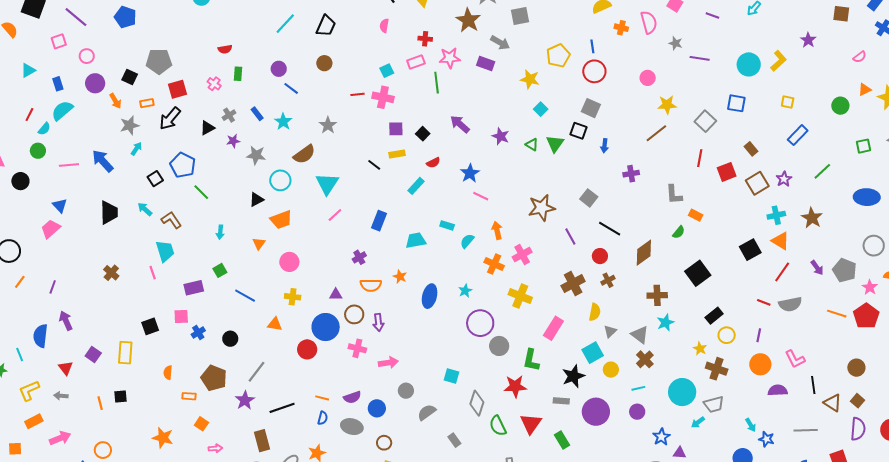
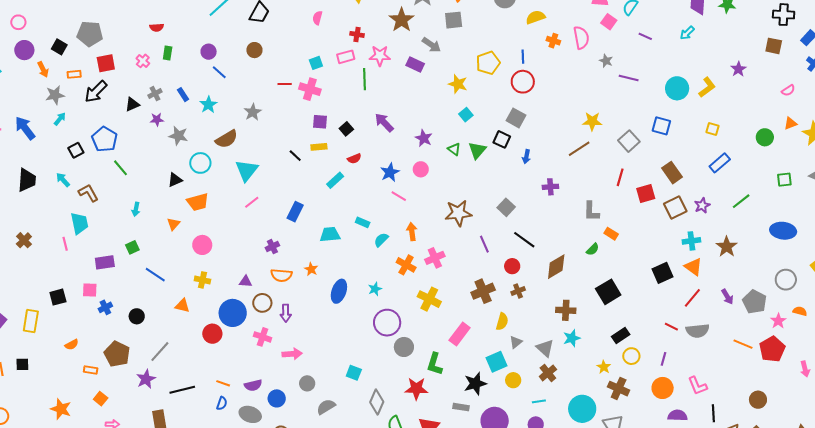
pink circle: (648, 78) -> (421, 169), moved
brown rectangle: (751, 149) -> (672, 173), size x1.5
orange semicircle: (168, 373) -> (72, 345), turned -128

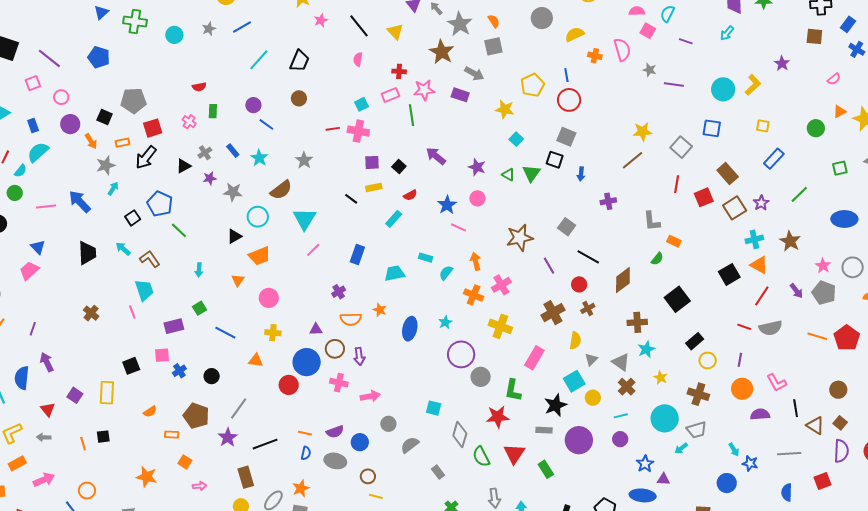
pink star: (778, 321) -> (823, 266), moved
yellow star: (604, 367) -> (661, 378), moved

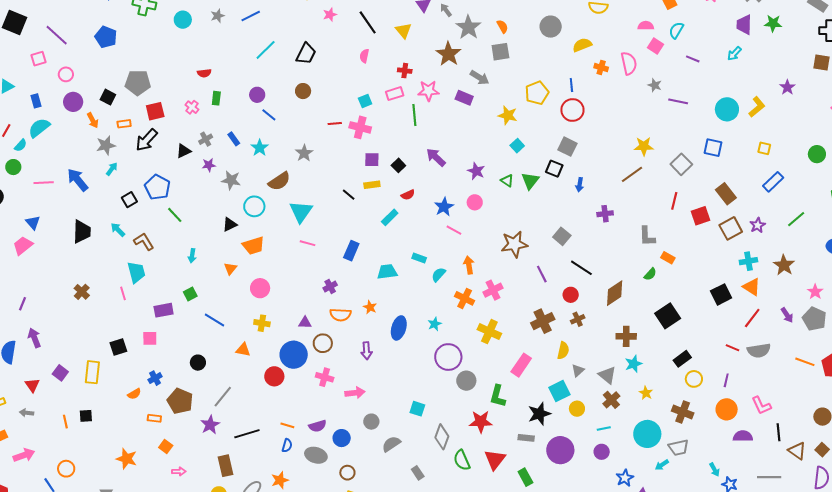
pink line: (313, 250) -> (308, 243), turned 56
purple arrow: (359, 356) -> (367, 351), moved
blue cross: (179, 371) -> (155, 378), moved

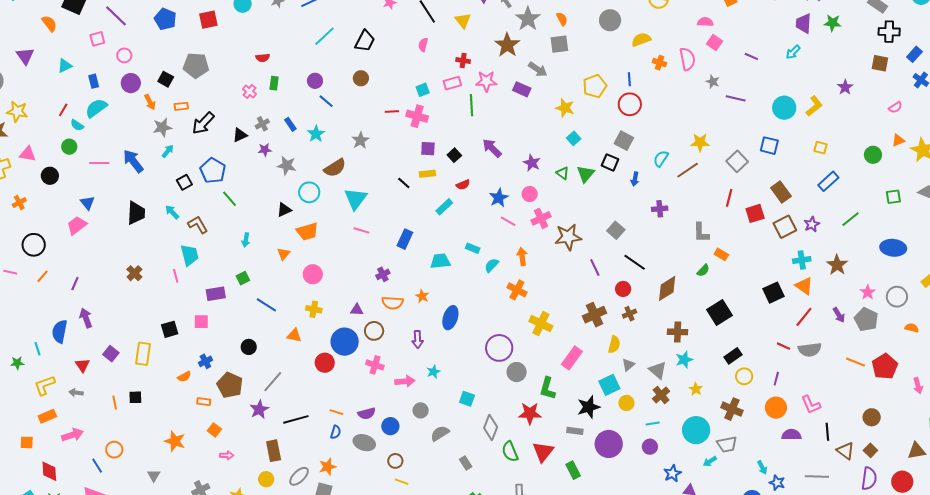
cyan semicircle: (676, 30) -> (661, 159), moved
red square: (155, 111) -> (208, 20), moved
cyan semicircle: (21, 145) -> (77, 125), turned 80
pink cross: (493, 290) -> (541, 218), moved
cyan star: (435, 324) -> (433, 372), moved

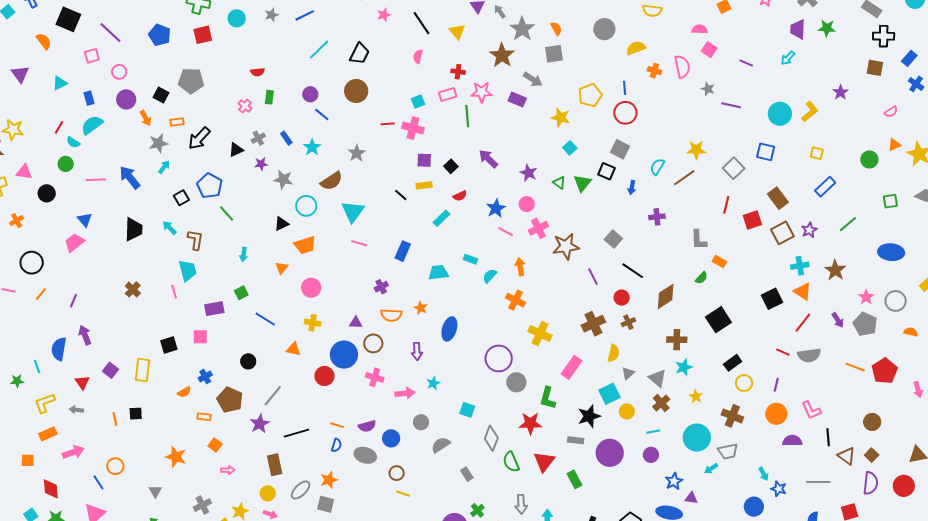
brown circle: (361, 78) -> (356, 91), size x1.5
brown L-shape: (198, 225) -> (195, 240), turned 40

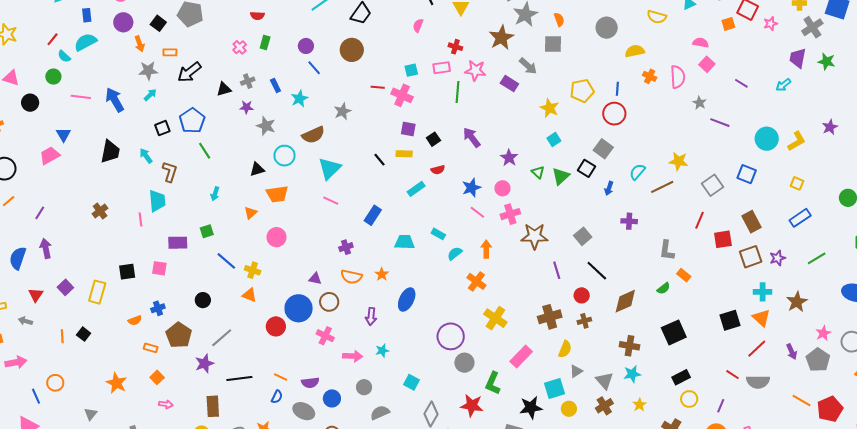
yellow cross: (313, 323) -> (253, 270), moved
black square: (136, 414) -> (84, 334), turned 32

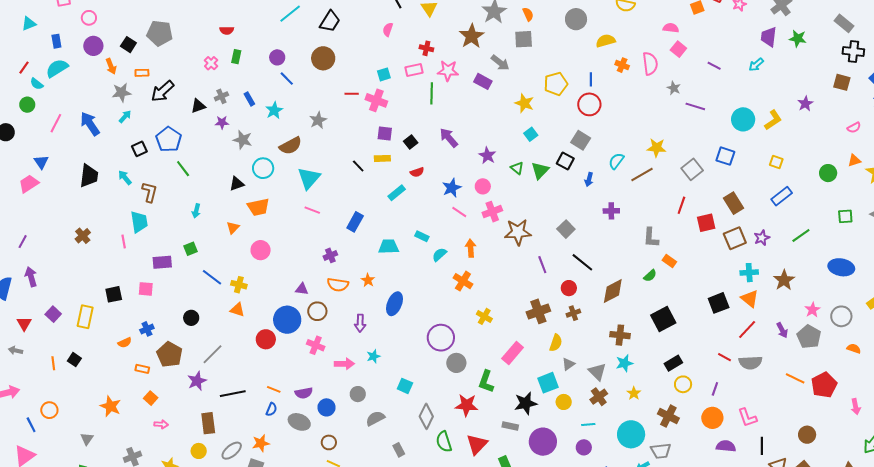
pink line: (81, 97) -> (56, 123), turned -66
yellow cross: (495, 318) -> (484, 316), size x0.7

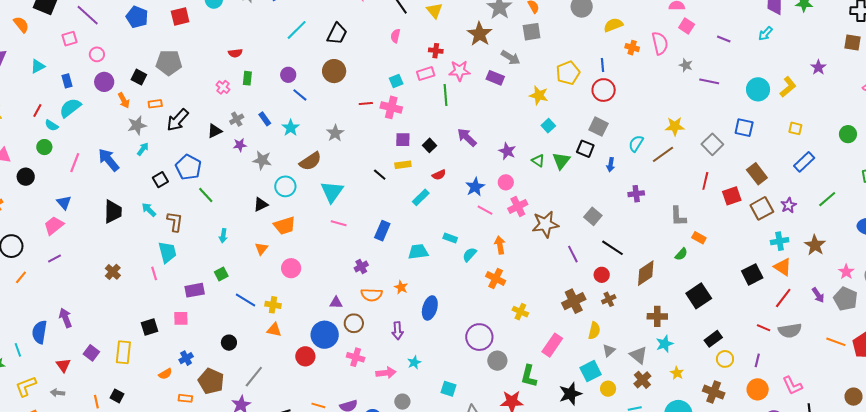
purple line: (23, 242) -> (55, 259), moved, turned 40

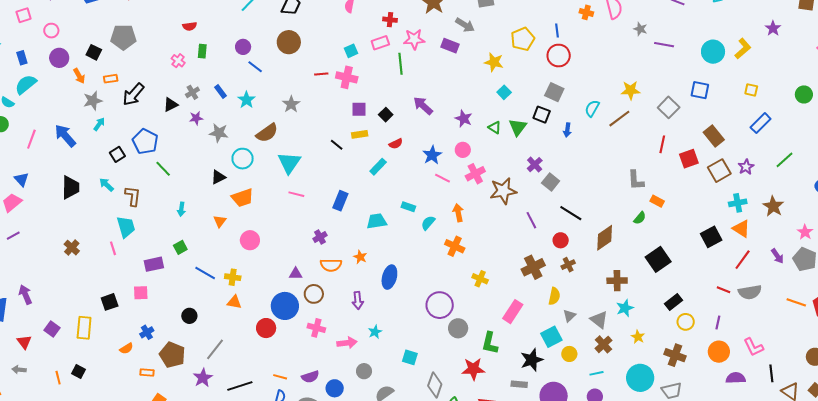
purple cross: (636, 194) -> (535, 165), moved, turned -35

